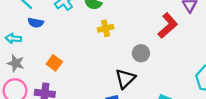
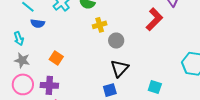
cyan arrow: (13, 38) -> (19, 39), turned -112
gray circle: (141, 53) -> (116, 41), moved

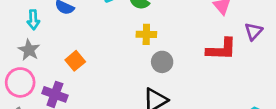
red L-shape: (154, 19) -> (221, 49), turned 30

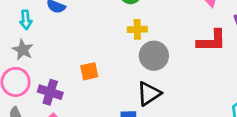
orange square: (75, 61) -> (89, 71), moved, turned 30
gray circle: (162, 62) -> (154, 56), size x1.4

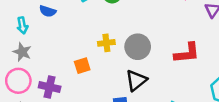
yellow cross: (137, 29) -> (106, 43), moved
red L-shape: (212, 41) -> (187, 53), moved

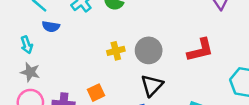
orange square: (82, 66) -> (96, 93), moved

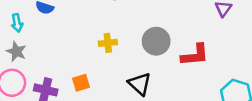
gray circle: (149, 50) -> (156, 41), moved
black triangle: (152, 85) -> (140, 84), turned -40

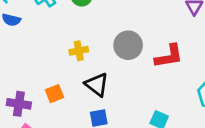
black triangle: (140, 84) -> (97, 85), moved

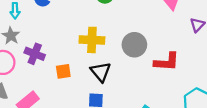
yellow cross: (79, 51) -> (92, 40), size x1.5
purple cross: (19, 104) -> (35, 54), moved

